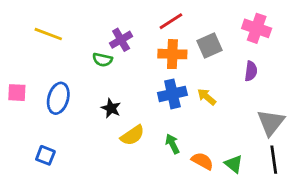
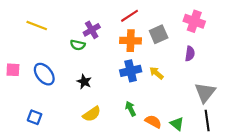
blue ellipse: (58, 98) -> (44, 74), turned -55
yellow semicircle: (132, 135) -> (92, 114), moved

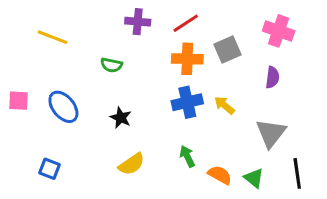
purple cross: (92, 30) -> (138, 22), moved, turned 35
gray triangle: (205, 92) -> (271, 133), moved

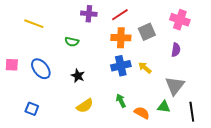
green triangle: (254, 178) -> (164, 107), moved, turned -32

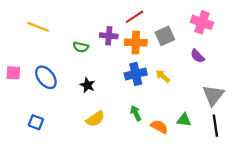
purple cross: (89, 14) -> (109, 36), moved
purple semicircle: (176, 50) -> (197, 56), turned 128
gray triangle: (175, 86) -> (213, 95), moved

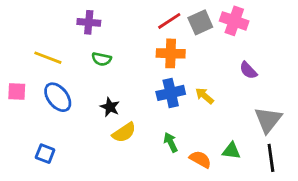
pink cross: (202, 22) -> (234, 21), moved
yellow line: (38, 27) -> (48, 58), moved
purple cross: (109, 36) -> (89, 22), moved
gray square: (165, 36) -> (200, 22), moved
yellow semicircle: (95, 119) -> (124, 132), moved

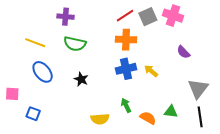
green semicircle: (101, 59) -> (75, 44), size x1.5
pink square: (17, 92) -> (12, 94), moved
yellow semicircle: (124, 132) -> (100, 119), moved, turned 30

